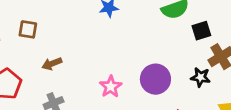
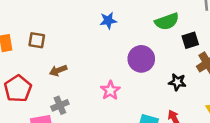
black star: (201, 77) -> (177, 82), moved
purple circle: (155, 79) -> (141, 59), moved

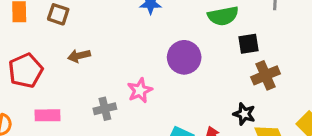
black star: (177, 82) -> (244, 114), moved
gray cross: (60, 105) -> (105, 109), moved

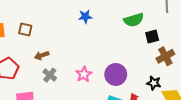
purple circle: (184, 57) -> (116, 74), moved
gray cross: (105, 109) -> (50, 75), moved, turned -32

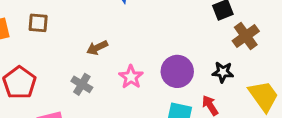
brown arrow: (42, 55) -> (97, 48), moved
black star: (154, 83) -> (223, 72), moved

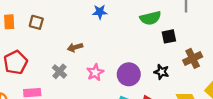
brown cross: (246, 36) -> (193, 58), moved
black star: (223, 72) -> (161, 72), moved

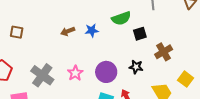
blue star: (100, 12) -> (92, 30), moved
brown arrow: (75, 47) -> (68, 31), moved
gray cross: (59, 71) -> (42, 75), size x1.6

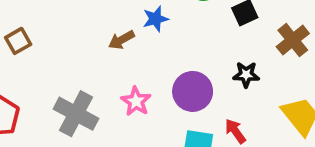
brown arrow: (68, 31) -> (121, 40), moved
brown square: (17, 32) -> (18, 41), turned -32

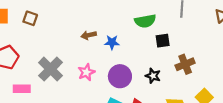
blue star: (155, 19) -> (112, 42), moved
brown square: (18, 41) -> (30, 18), turned 32

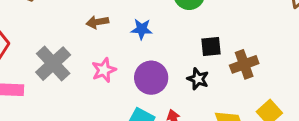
brown arrow: (89, 35) -> (97, 22), moved
black square: (163, 41) -> (211, 47), moved

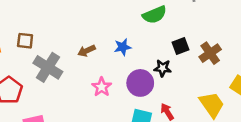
gray cross: (53, 64) -> (48, 67), moved
black star: (198, 79) -> (163, 68), moved

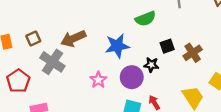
brown square: (25, 41) -> (33, 39), turned -32
blue star: (123, 47) -> (117, 46), size x1.6
brown arrow: (87, 51) -> (73, 39), moved, size x1.6

